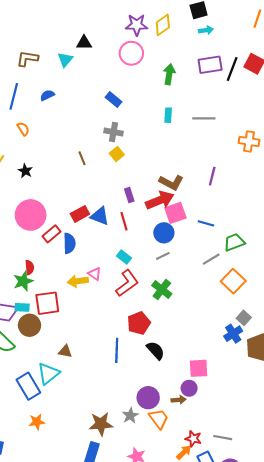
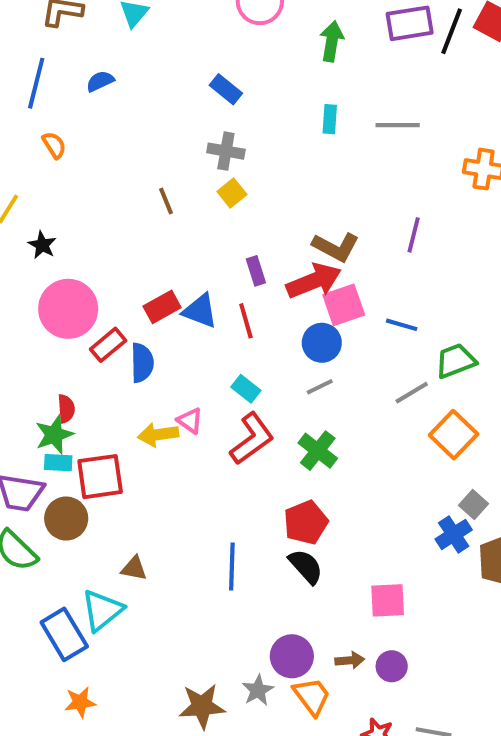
black star: (25, 171) -> (42, 245), moved
cyan rectangle: (22, 307) -> (58, 463), moved
red pentagon: (139, 323) -> (306, 523), moved
purple circle: (189, 388) -> (392, 666), moved

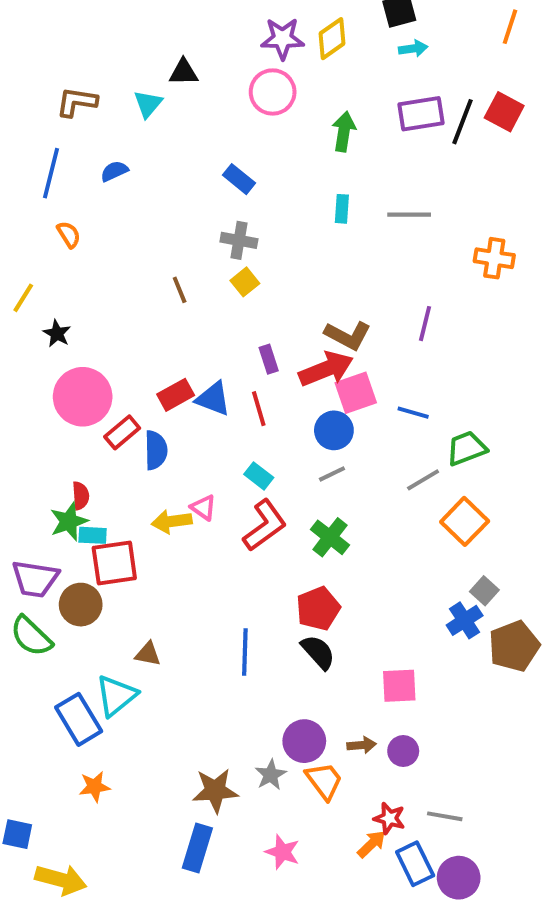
cyan rectangle: (58, 463) -> (93, 535), moved

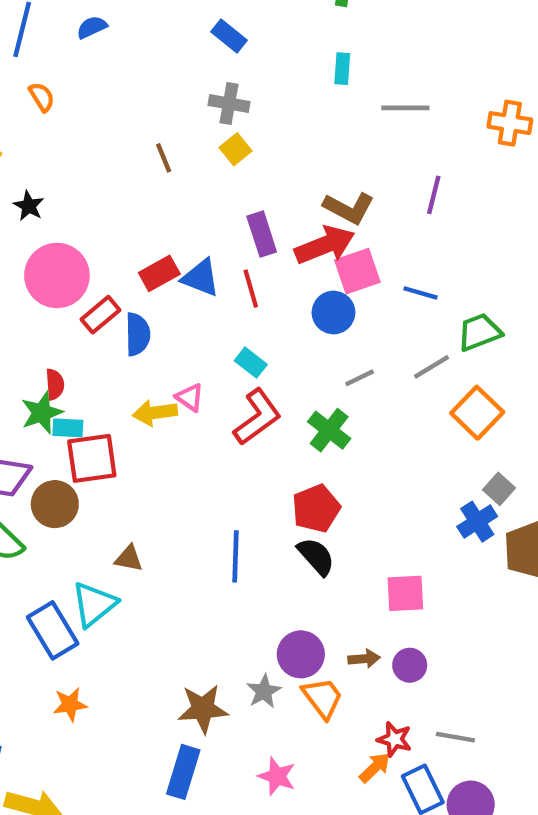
gray line: (409, 215) -> (405, 108), moved
purple rectangle: (269, 359) -> (262, 234), size x1.4
gray line: (332, 474) -> (360, 378), moved

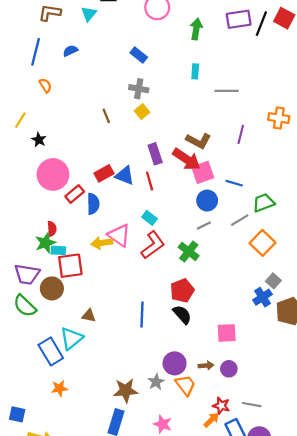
orange cross: (510, 123) -> (279, 118), moved
red arrow: (325, 245) -> (186, 159), turned 56
blue circle: (333, 313) -> (207, 201), moved
pink triangle: (190, 397) -> (119, 235), size x1.6

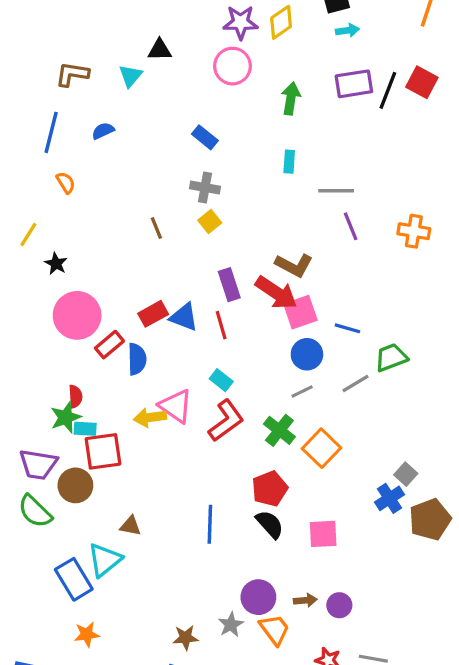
purple line: (241, 134) -> (351, 226), moved, turned -36
orange square: (262, 243) -> (322, 448), moved
pink square: (227, 333) -> (323, 534), moved
brown star: (126, 391) -> (186, 638), size x0.7

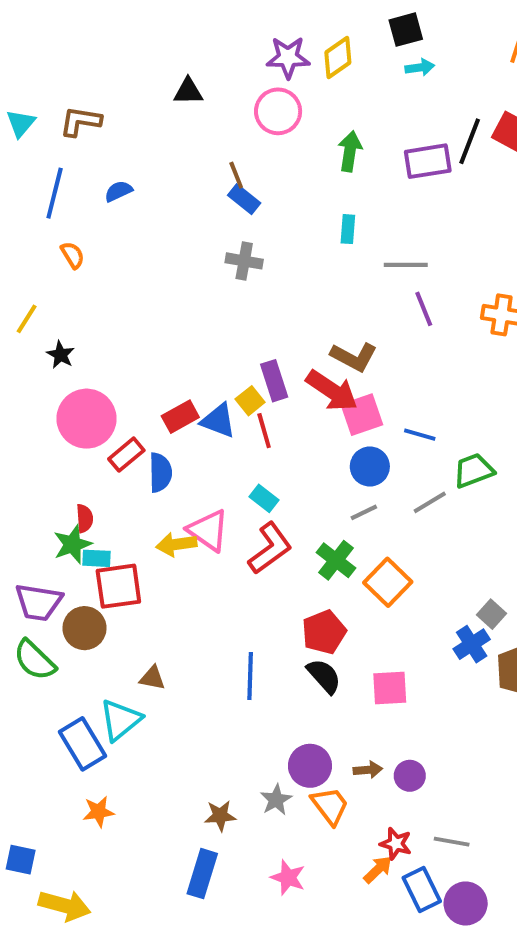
cyan triangle: (130, 76) -> (21, 123), moved
purple rectangle: (354, 84) -> (428, 161), moved
yellow square: (210, 221) -> (250, 401), moved
brown line: (156, 228) -> (236, 175), moved

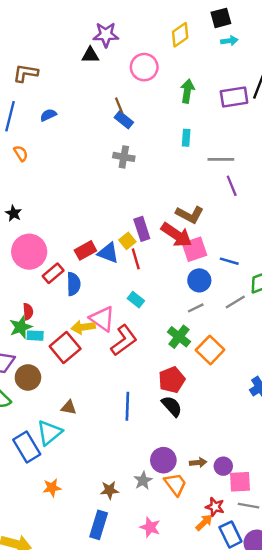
purple star: (288, 57) -> (106, 35), moved
red L-shape: (270, 548) -> (124, 340), moved
red square: (118, 586) -> (65, 348), moved, turned -32
pink square: (390, 688) -> (240, 482), moved
orange star: (98, 812) -> (52, 488), moved

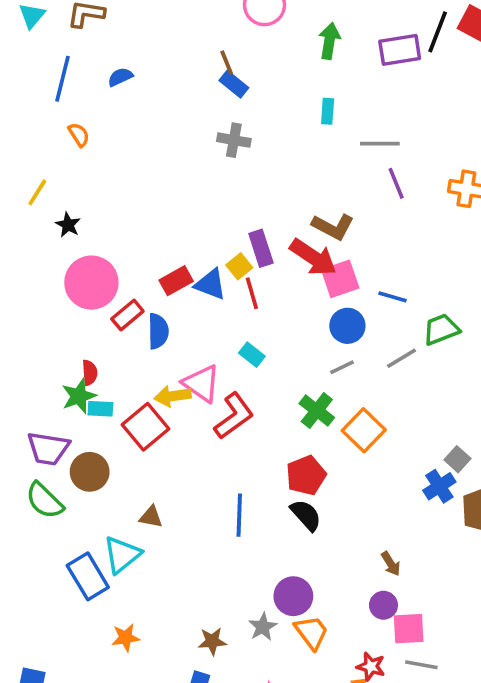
brown arrow: (198, 463) -> (391, 564), moved, turned 63

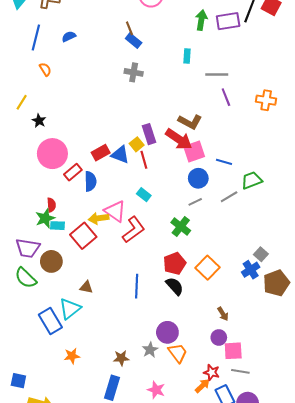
green arrow: (329, 41) -> (201, 20), moved
orange square: (364, 430) -> (207, 268), moved

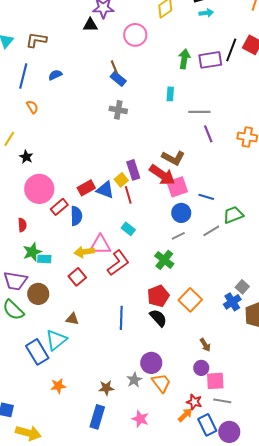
red semicircle: (51, 205) -> (22, 225), moved
pink triangle: (115, 211) -> (100, 245), turned -35
red square: (83, 236) -> (77, 277), moved, size x0.7

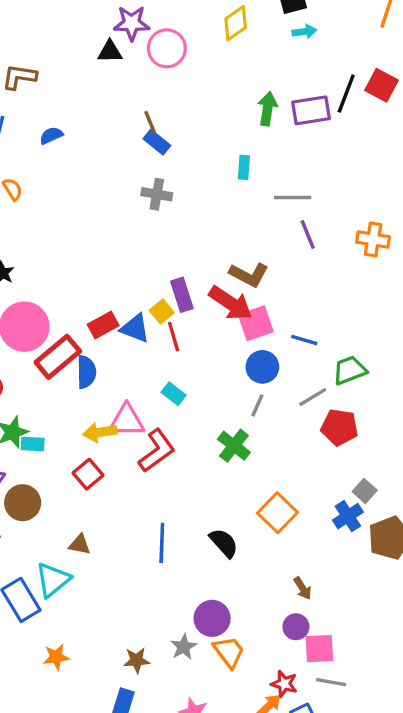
pink circle: (135, 35) -> (167, 48), moved
red rectangle: (59, 207) -> (58, 357), size x1.5
gray line: (178, 236) -> (257, 405), turned -40
red pentagon: (158, 296) -> (340, 427), moved, turned 30

